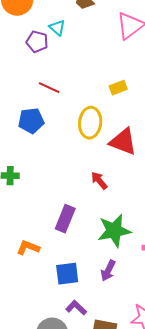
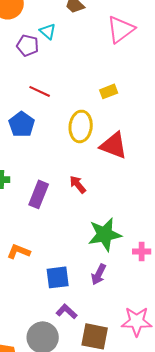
blue pentagon: (31, 121) -> (22, 124), turned -30
red arrow: (99, 181) -> (78, 184), moved
purple rectangle: (65, 219) -> (39, 194), moved

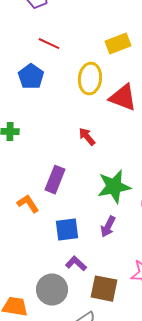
yellow rectangle: (109, 91) -> (118, 44), size x1.4
purple rectangle: (39, 194) -> (55, 180), moved
orange L-shape: (19, 251) -> (28, 204), turned 35

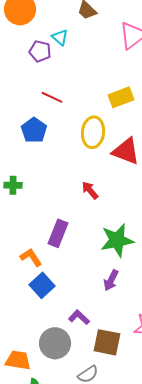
blue square: (67, 230) -> (42, 285), moved, turned -35

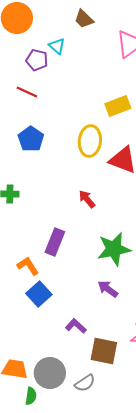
red line: (52, 97) -> (27, 92), moved
purple arrow: (111, 280) -> (108, 289), turned 100
gray circle: (55, 343) -> (50, 373), moved

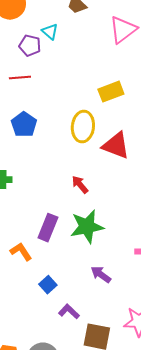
red line: (27, 92) -> (20, 78), turned -30
green star: (114, 249) -> (87, 227), moved
blue square: (39, 294) -> (48, 285), moved, size x0.7

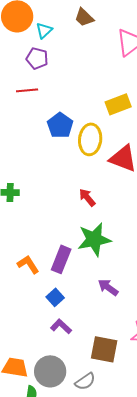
cyan triangle: (50, 32) -> (44, 30), moved, turned 36
blue pentagon: (24, 125) -> (60, 125), moved
purple rectangle: (48, 228) -> (61, 259), moved
purple L-shape: (69, 312) -> (61, 326), moved

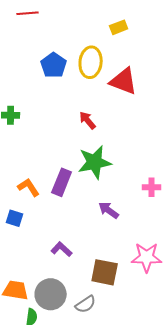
yellow rectangle: (118, 104) -> (119, 27), size x0.7
blue pentagon: (60, 125) -> (54, 65), moved
blue square: (55, 297) -> (15, 218), moved, turned -30

